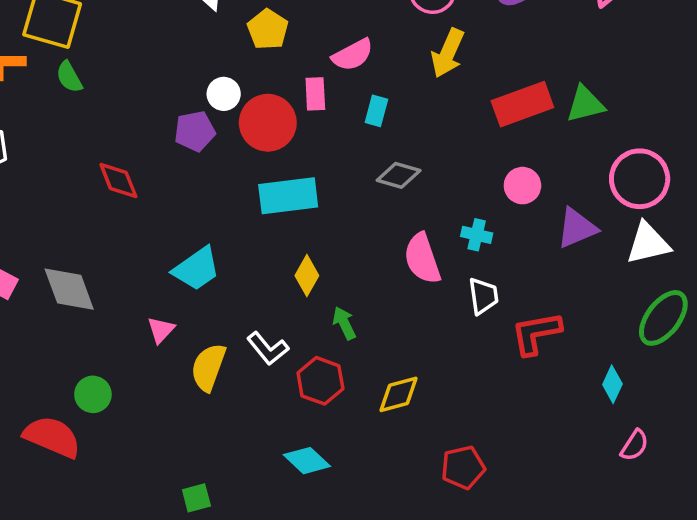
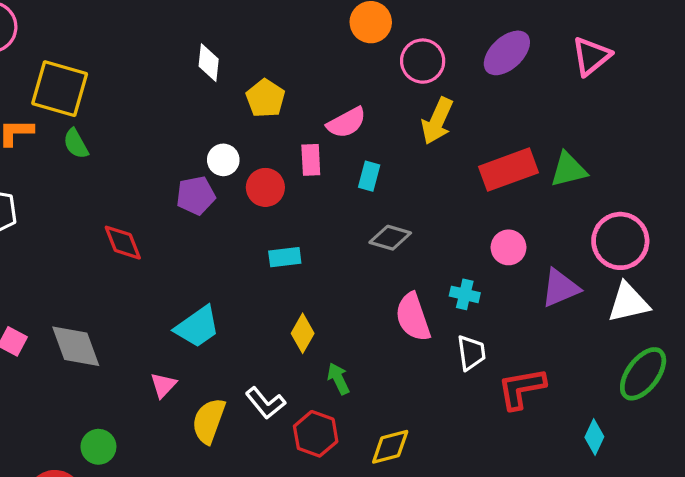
red circle: (268, 123) -> (265, 187), size x0.7
cyan rectangle: (288, 196) -> (285, 257), size x0.6

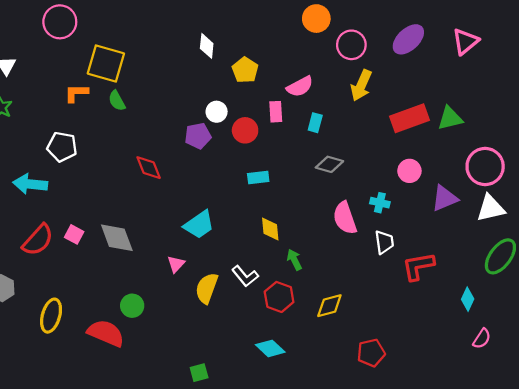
yellow diamond: (303, 333) -> (270, 229), turned -35

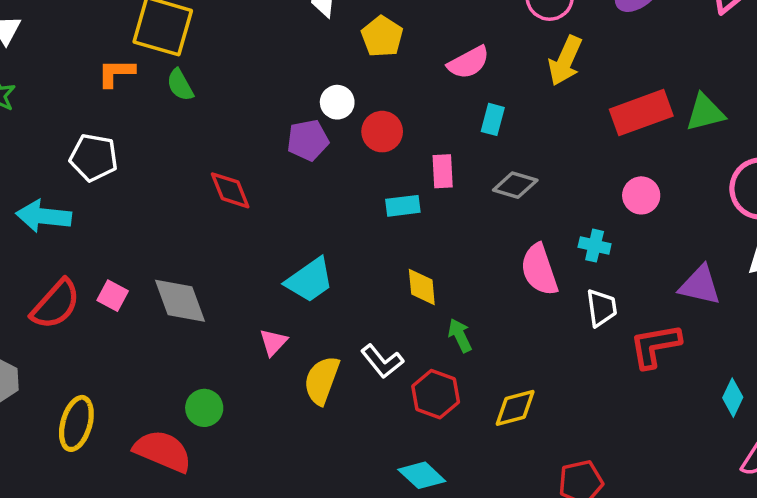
pink rectangle: (276, 112) -> (443, 171), moved
purple triangle: (445, 198) -> (700, 285), moved, turned 36

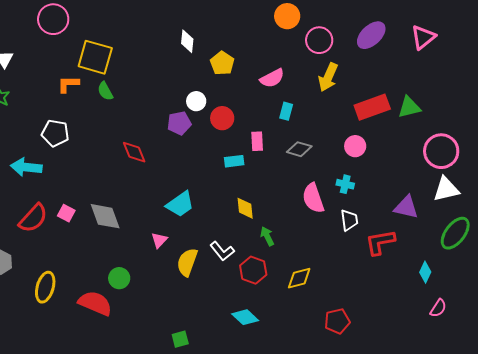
pink circle: (641, 195) -> (355, 146), moved

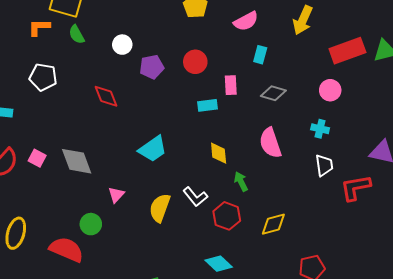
white circle: (196, 101) -> (122, 45), moved
white pentagon: (55, 133) -> (43, 77), moved
pink semicircle: (313, 198) -> (270, 143), moved
pink triangle: (159, 240) -> (116, 195), moved

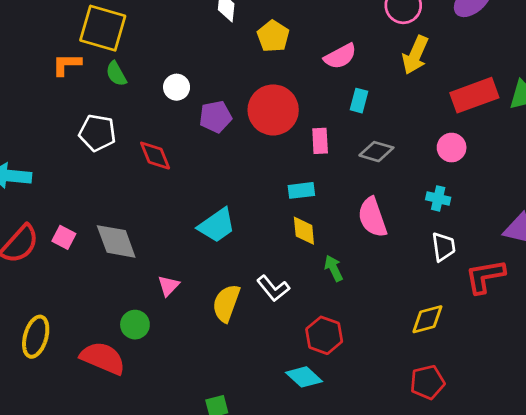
red circle: (195, 62) -> (273, 110), size x1.6
white pentagon: (43, 77) -> (97, 133), moved
cyan rectangle: (207, 105) -> (301, 190), moved
red hexagon: (227, 216) -> (324, 335), moved
yellow diamond: (273, 224) -> (427, 319), moved

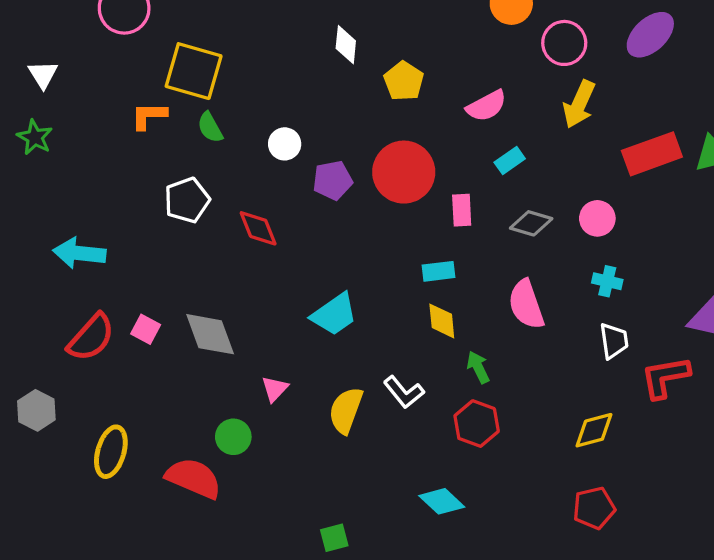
cyan rectangle: (359, 101) -> (510, 160), turned 40
white pentagon: (97, 133) -> (187, 200), turned -30
pink circle: (452, 148) -> (597, 218), moved
red hexagon: (324, 335) -> (477, 424), moved

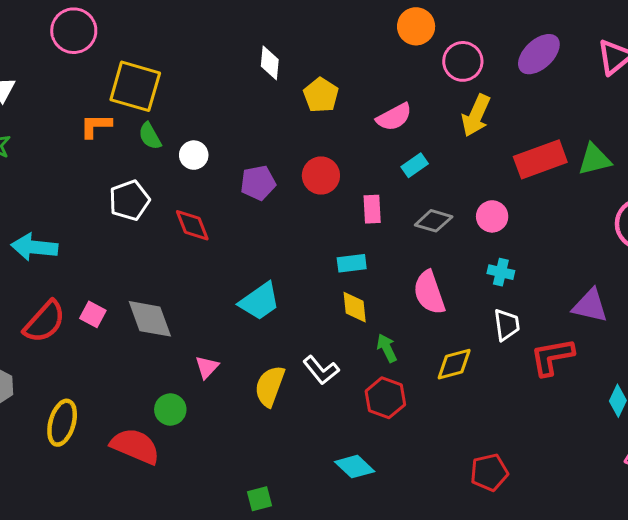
white circle: (285, 144) -> (194, 155), moved
red circle: (404, 172) -> (321, 176), size x0.7
yellow diamond: (594, 430) -> (454, 364), moved

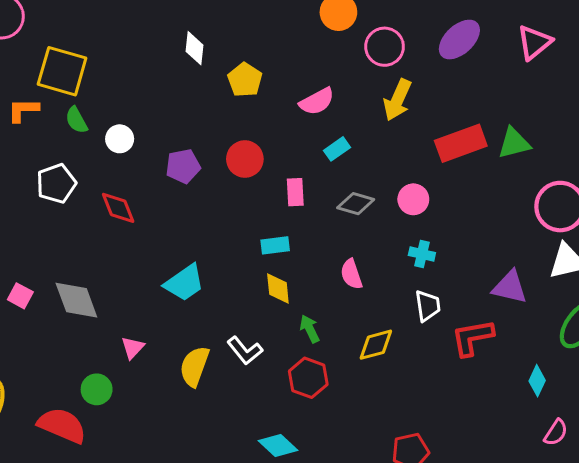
pink semicircle: (429, 293) -> (351, 274), size x0.7

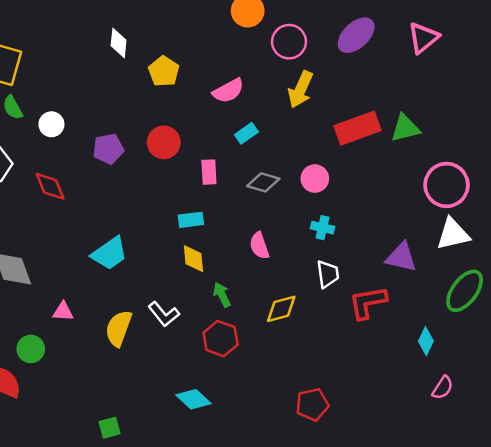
pink triangle: (133, 348) -> (63, 312), turned 50

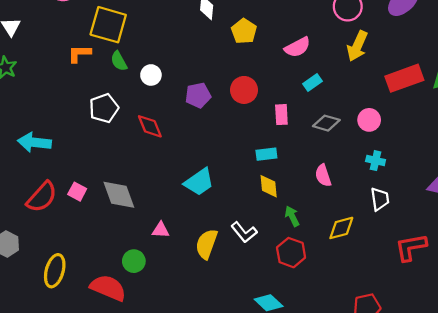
red L-shape: (368, 302) -> (411, 247), moved

